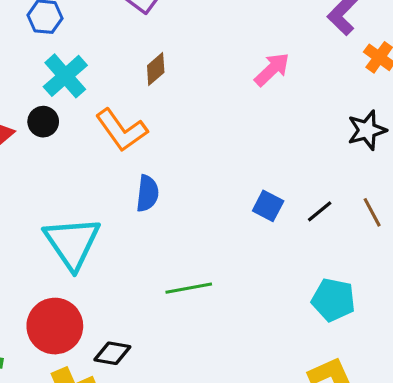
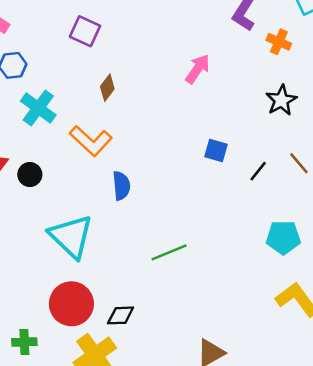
black circle: (43, 122) -> (30, 175), moved
blue square: (268, 206) -> (216, 150), moved

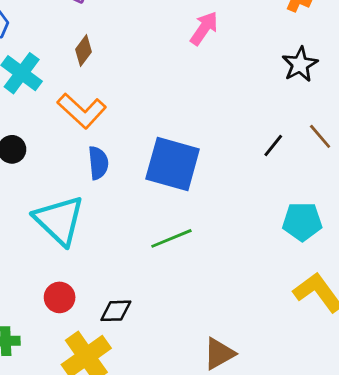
brown diamond: (107, 88) -> (84, 51), moved
blue square: (216, 150) -> (173, 164), moved, size x2.0
blue semicircle: (121, 186) -> (98, 163), moved
red circle: (71, 304) -> (60, 297), size x0.6

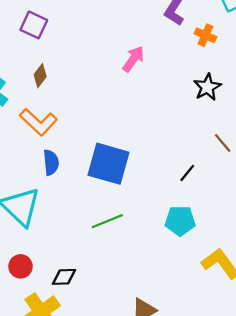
black line: (273, 146) -> (187, 173), moved
cyan pentagon: (302, 222) -> (180, 221), moved

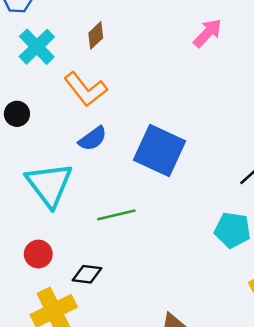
blue semicircle: (51, 162) -> (93, 139), turned 50
green line: (107, 221) -> (116, 215), moved

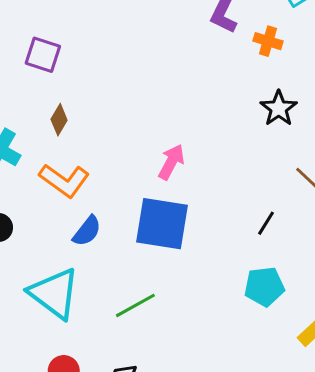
pink arrow: (208, 33) -> (171, 162), moved

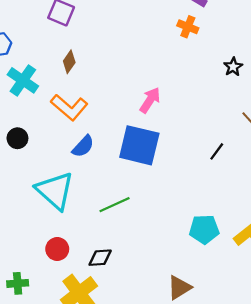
orange cross: (268, 41) -> (188, 27), moved
black star: (279, 108) -> (233, 67), size x0.7
cyan pentagon: (264, 287) -> (204, 229), moved

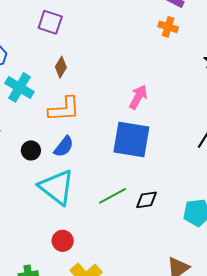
orange L-shape: (69, 107) -> (64, 109), turned -40
black circle: (17, 138) -> (31, 150), moved
blue semicircle: (83, 146) -> (64, 147), moved
black diamond: (100, 258) -> (146, 200), moved

